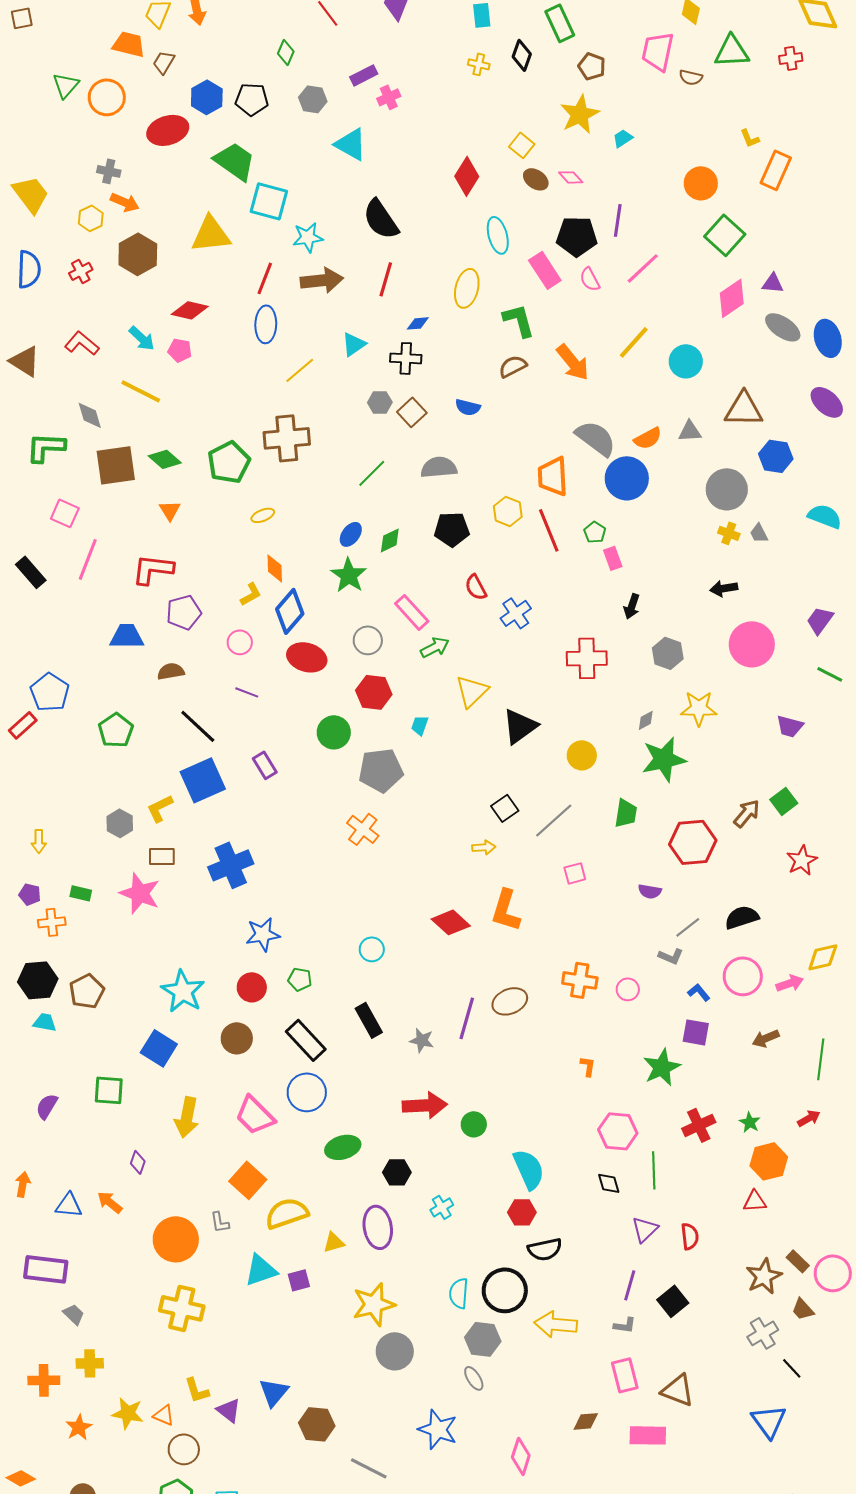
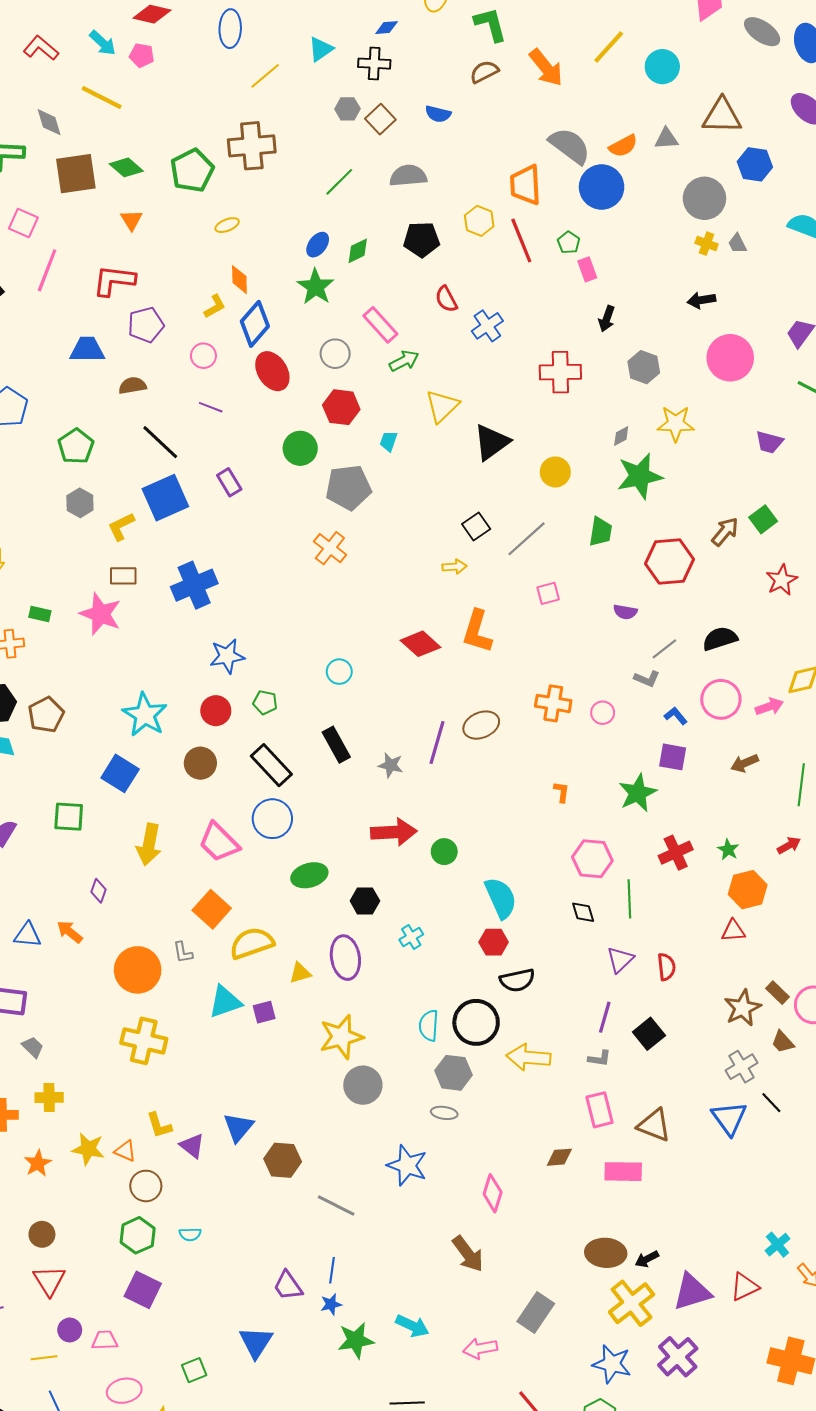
red ellipse: (307, 657) -> (272, 371), turned 42
gray hexagon: (120, 823) -> (80, 503), moved
gray ellipse: (474, 1378) -> (444, 1113), turned -50
blue triangle: (769, 1421) -> (729, 1118), moved

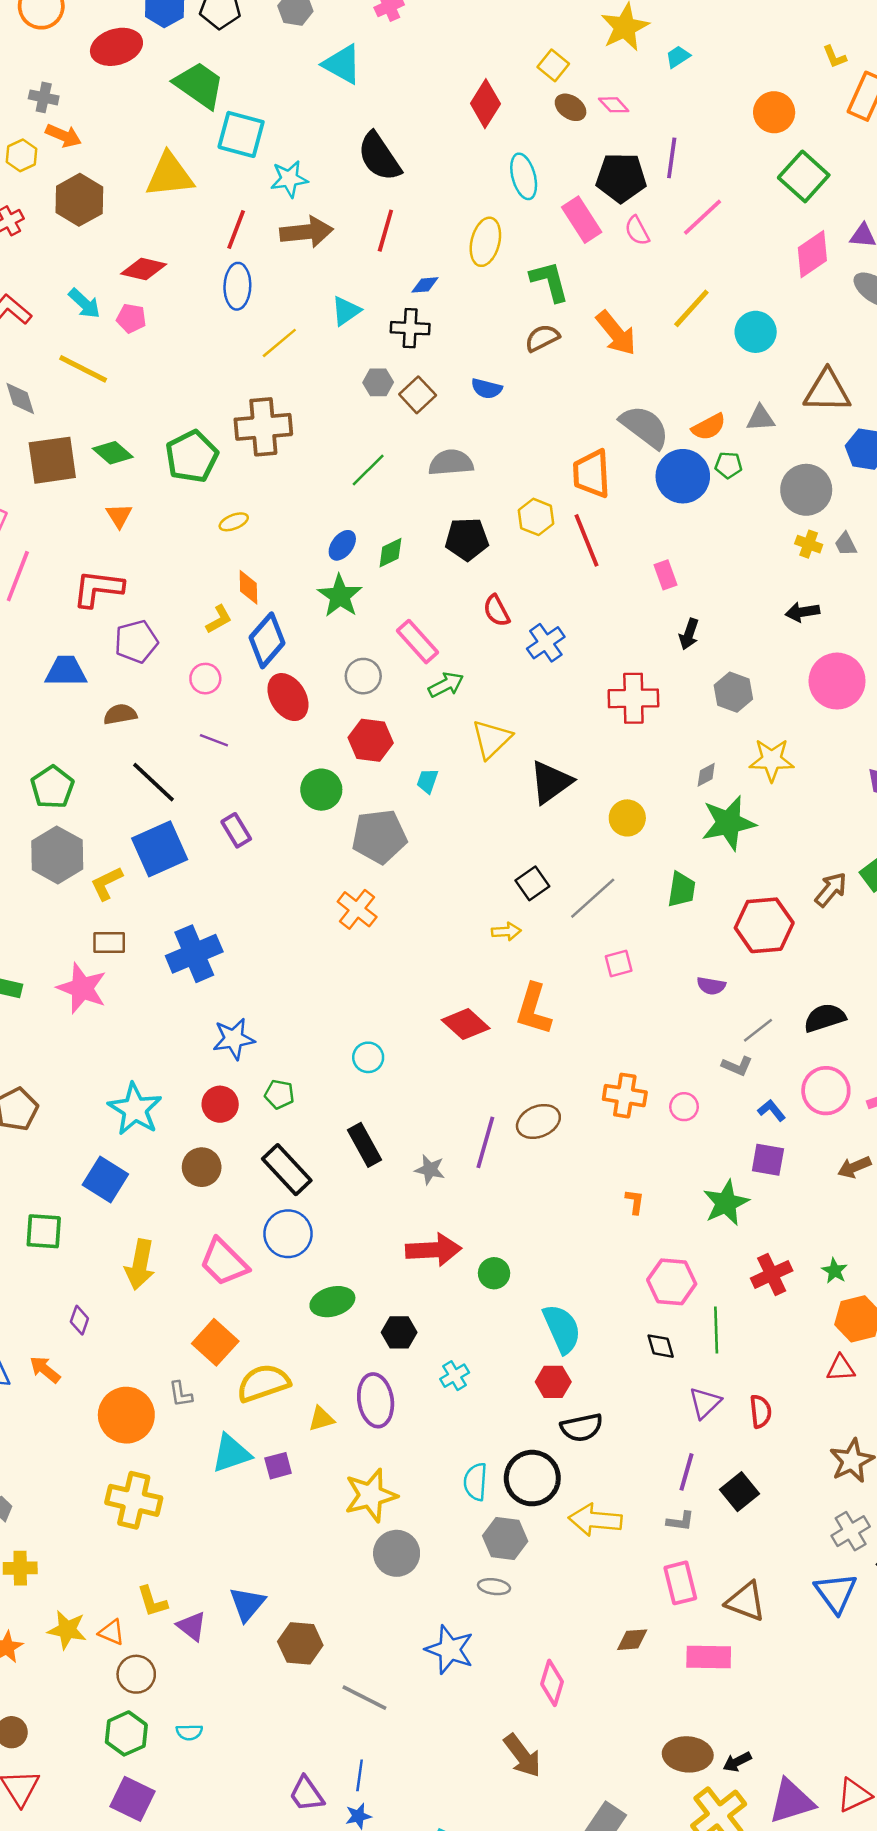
green pentagon: (569, 243) -> (728, 465), moved, turned -30
gray hexagon: (80, 503) -> (57, 855), size x1.6

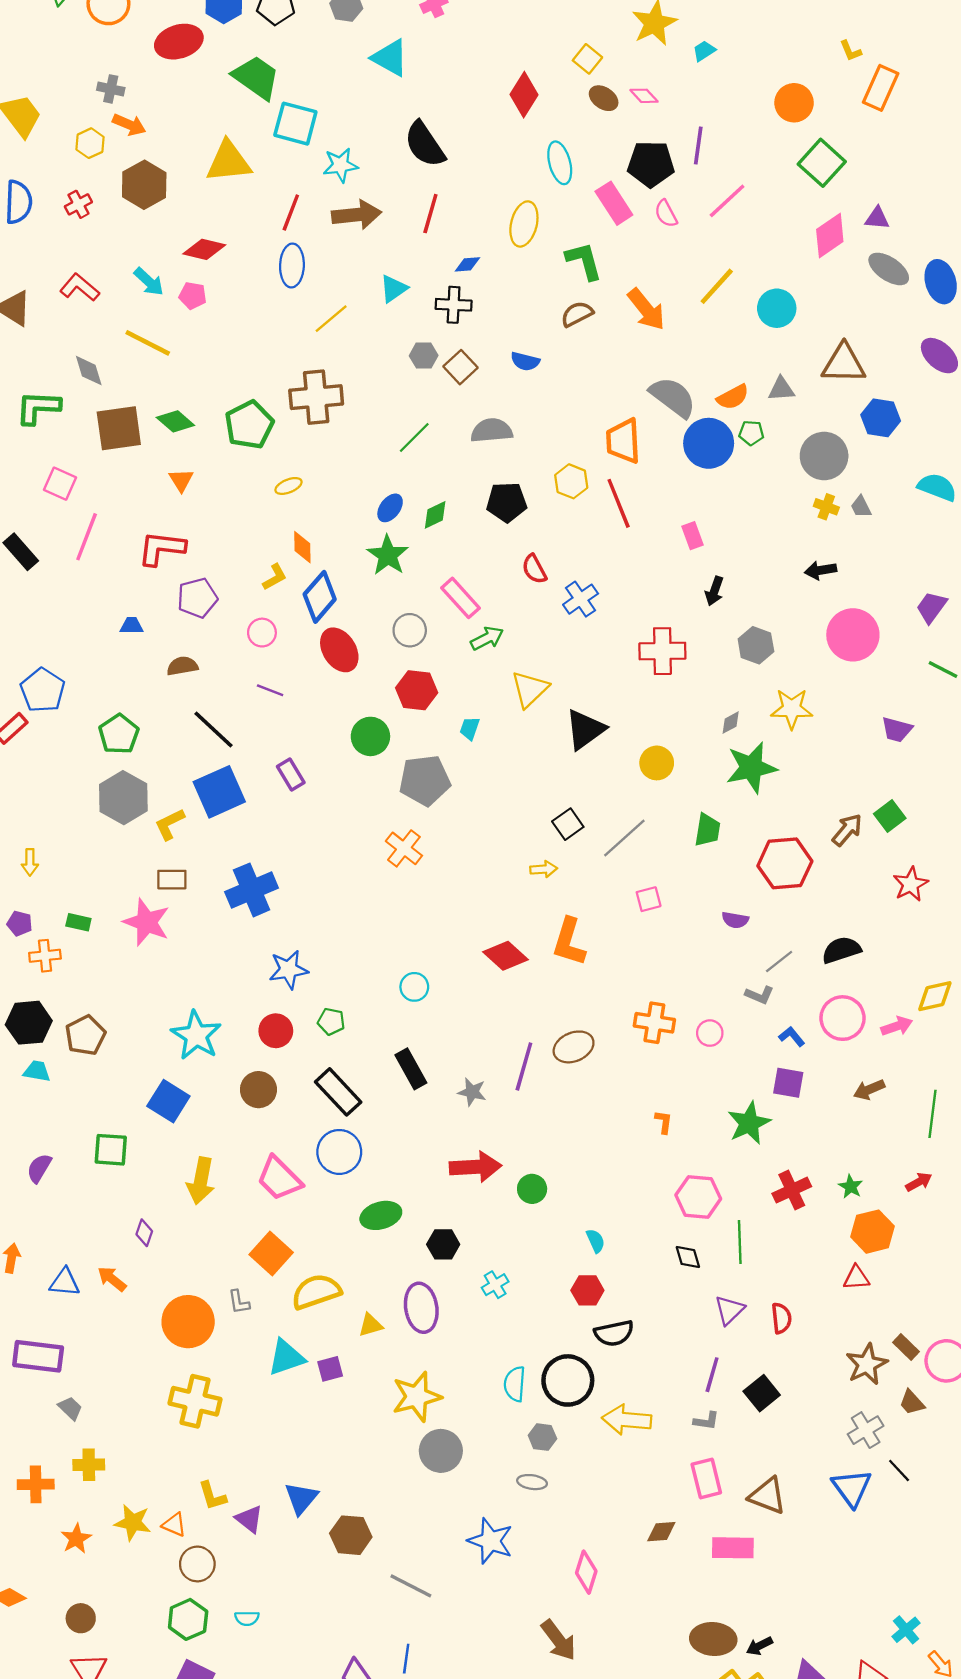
blue trapezoid: (66, 671) -> (132, 626), size x0.6
cyan semicircle: (562, 1329) -> (596, 1241), size x0.5
gray hexagon: (505, 1539) -> (542, 1437), size x0.7

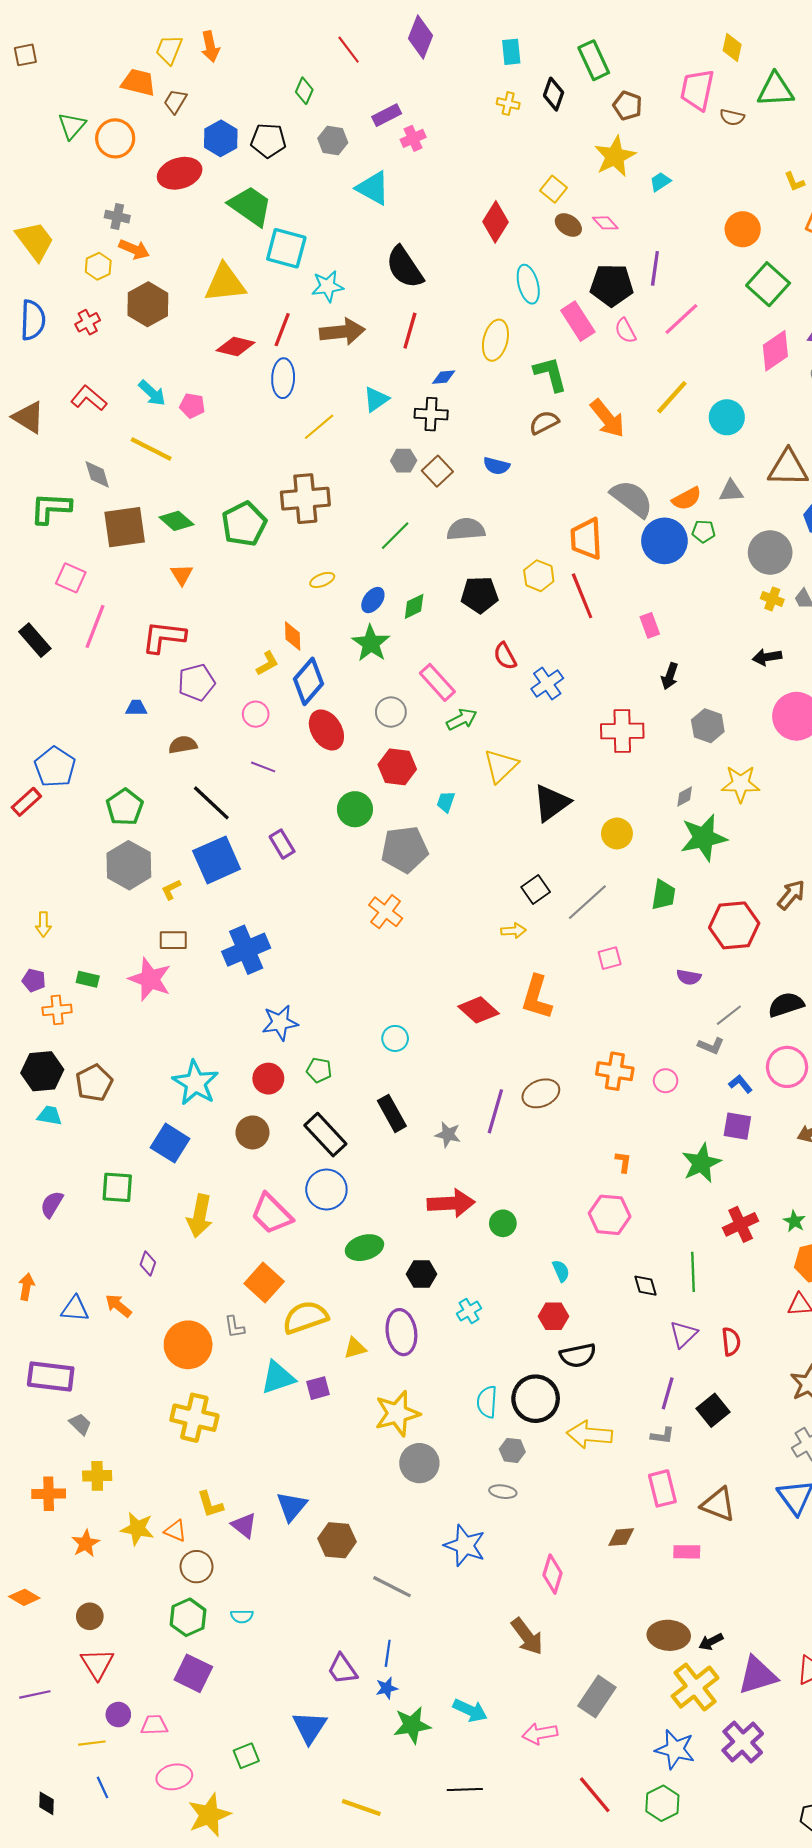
red diamond: (204, 249) -> (236, 346), moved
yellow ellipse: (288, 486) -> (322, 580), moved
yellow L-shape: (170, 824) -> (171, 889), size x0.7
pink hexagon: (698, 1197) -> (610, 1215), moved
pink rectangle: (733, 1548) -> (687, 1552), size x0.7

